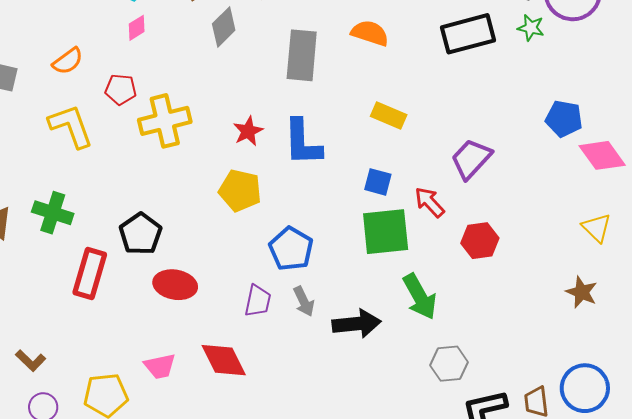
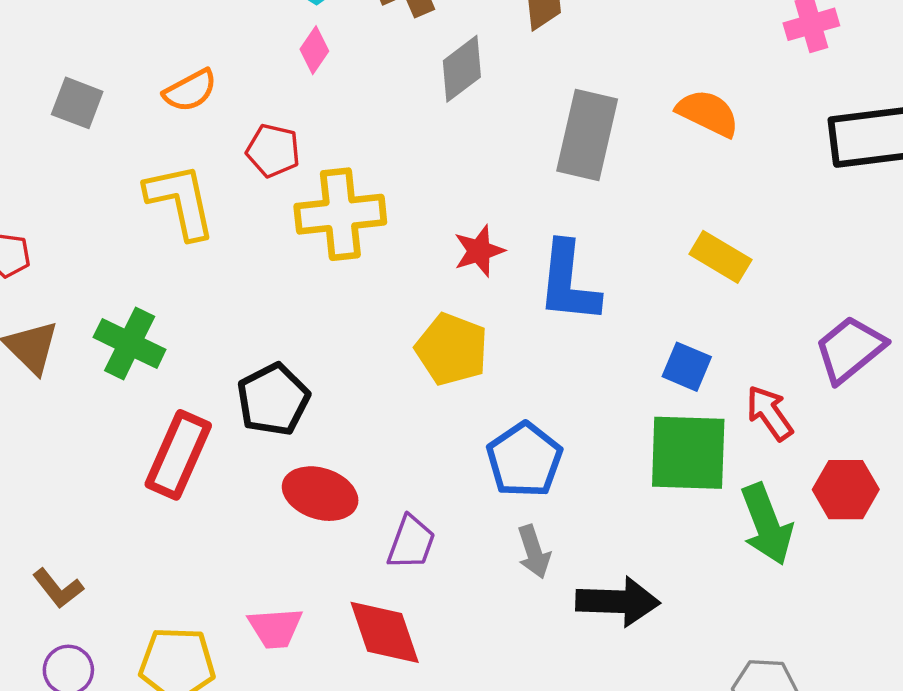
pink diamond: (137, 28) -> (314, 50), turned -32
green arrow: (420, 297) -> (767, 524), moved
purple trapezoid: (258, 301) -> (411, 542), moved

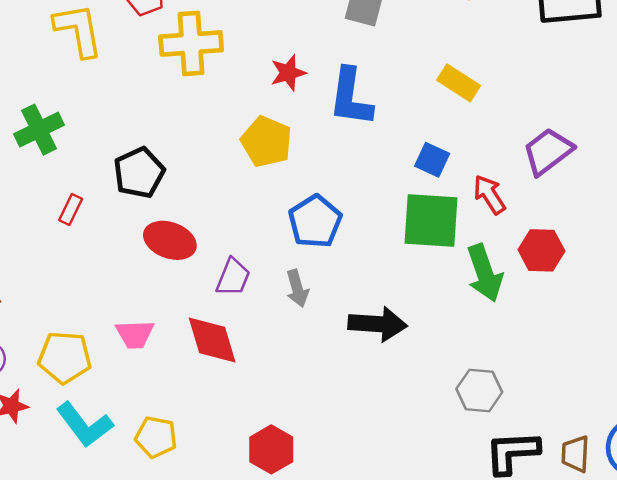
green cross: (130, 343) -> (39, 130), turned 36
red rectangle: (178, 455) -> (71, 209), size x0.5
gray arrow: (534, 552) -> (297, 288), moved

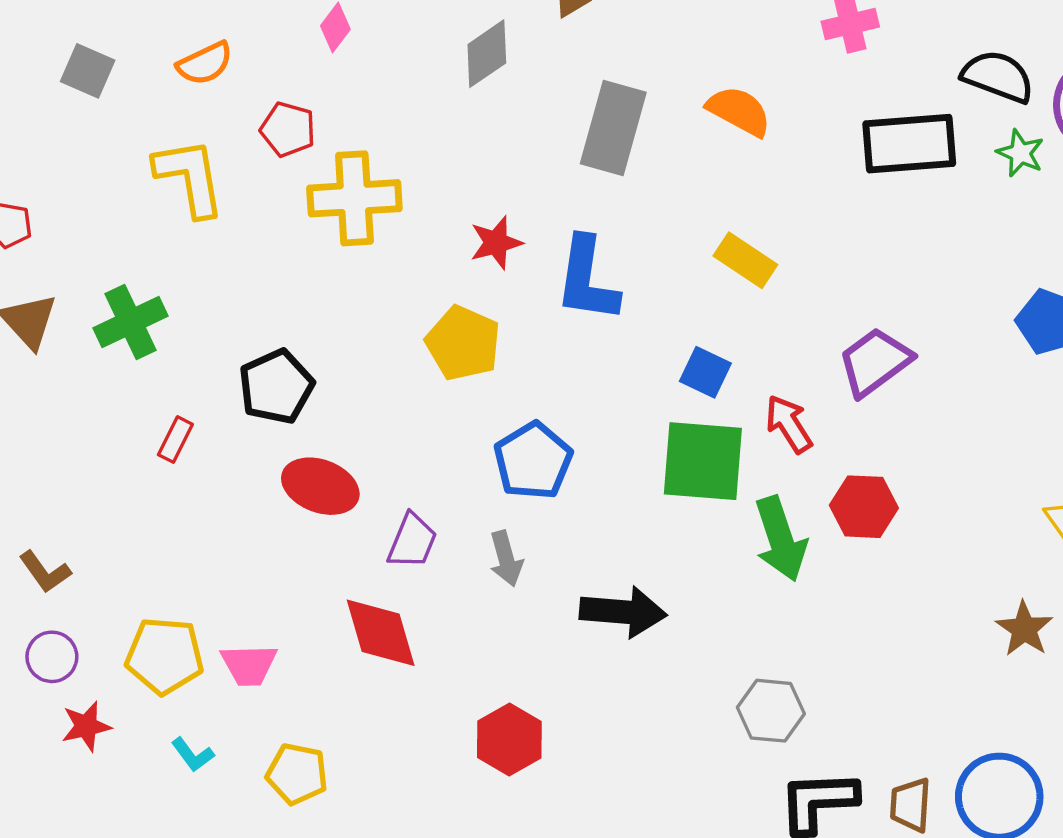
pink trapezoid: (135, 334) -> (249, 665), moved
cyan L-shape: (85, 425) -> (193, 755), size x0.5
red hexagon: (271, 449) -> (509, 739), moved

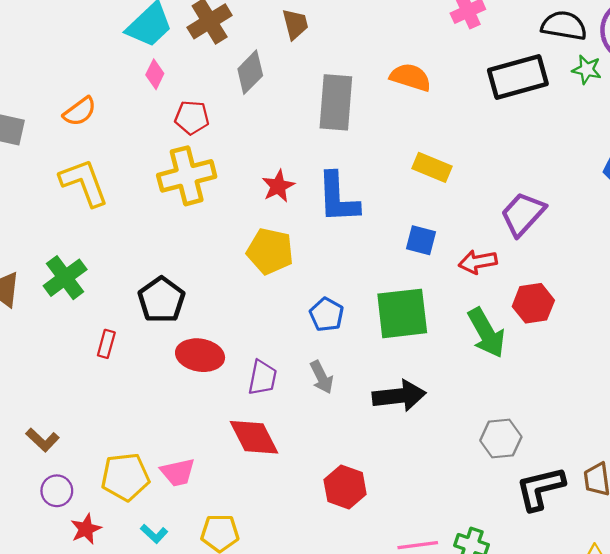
red pentagon: (288, 129) -> (192, 118), moved
red arrow: (789, 424) -> (478, 262), turned -57
blue pentagon: (533, 461) -> (327, 315), size x0.7
green square: (703, 461) -> (402, 313), moved

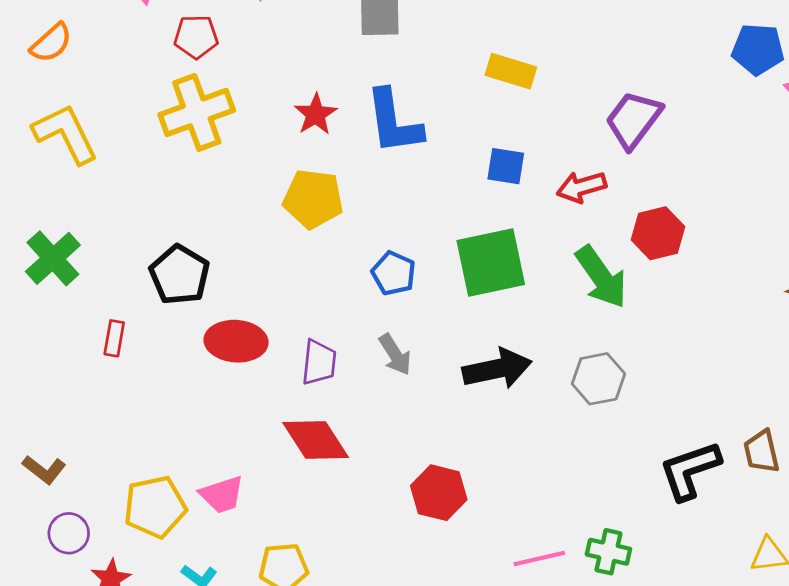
gray hexagon: (501, 439) -> (598, 379), moved

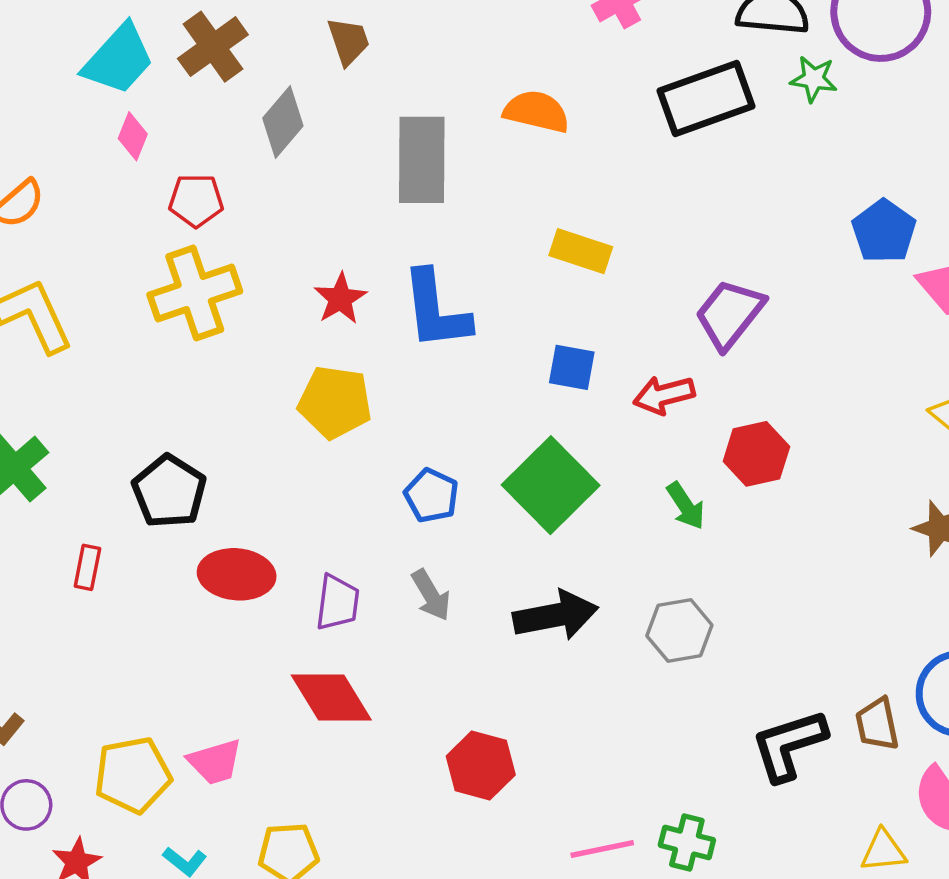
blue pentagon: (758, 49) -> (884, 231), turned 30
green square: (491, 263) -> (551, 485), turned -34
green arrow: (601, 277) -> (686, 506), size x0.6

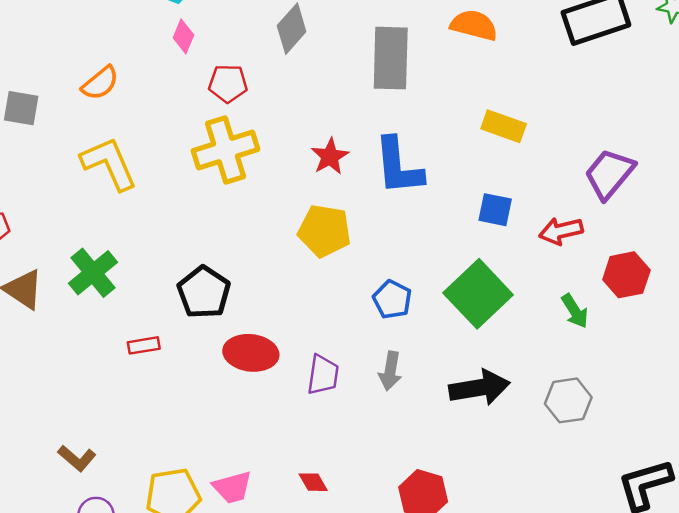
red rectangle: (87, 567) -> (144, 345), turned 68
gray arrow: (431, 595) -> (390, 371), turned 39
red diamond: (331, 698) -> (313, 482), moved, size x0.5

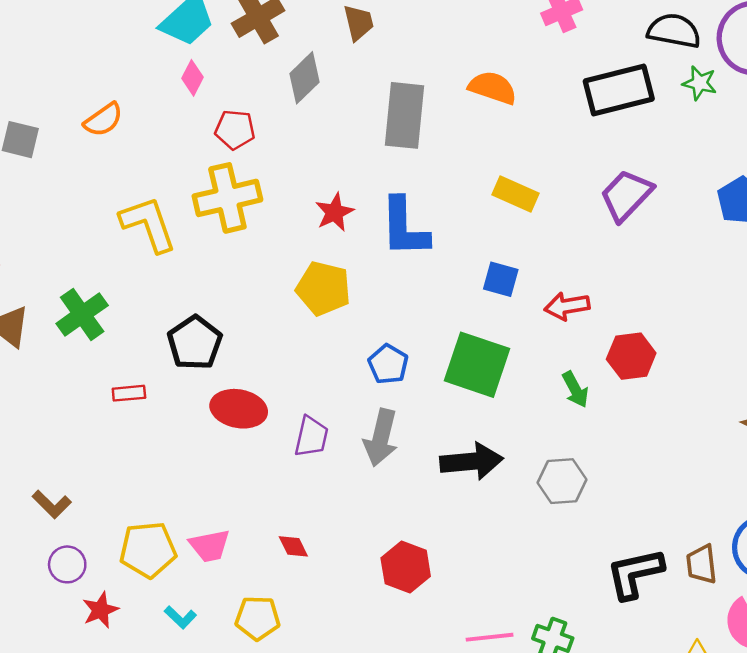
yellow L-shape: (109, 164) -> (148, 224), moved
purple trapezoid: (609, 174) -> (626, 195), moved
green square: (478, 294) -> (477, 365), turned -32
gray arrow: (390, 371) -> (381, 438), size x1.4

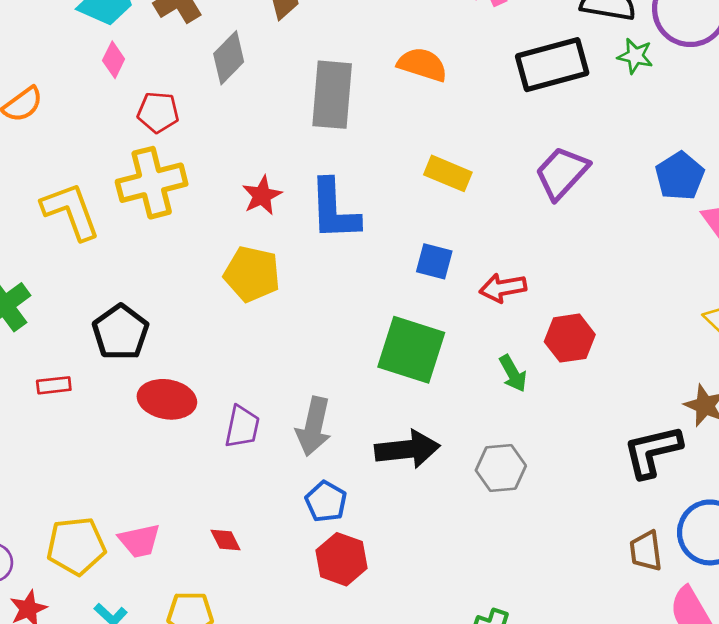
blue pentagon: (388, 364) -> (326, 502), moved
black L-shape: (635, 573) -> (652, 451), moved

